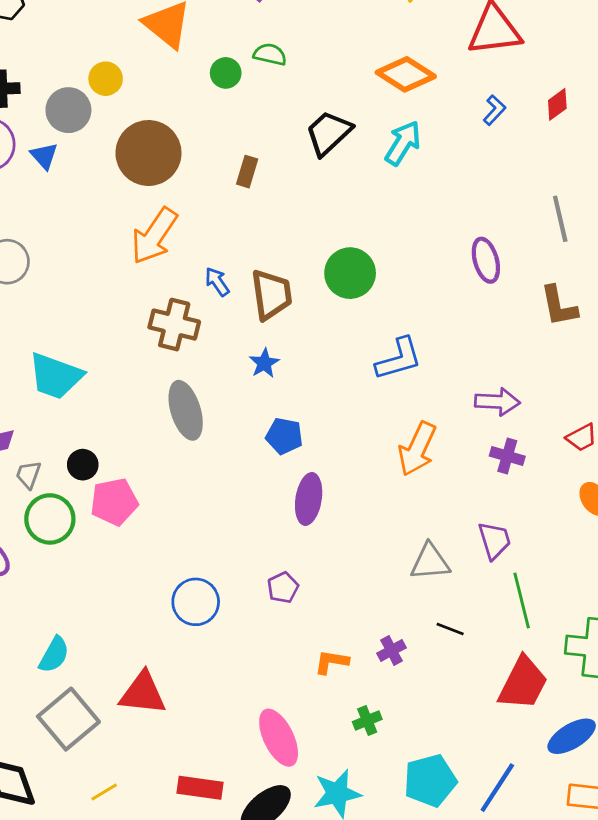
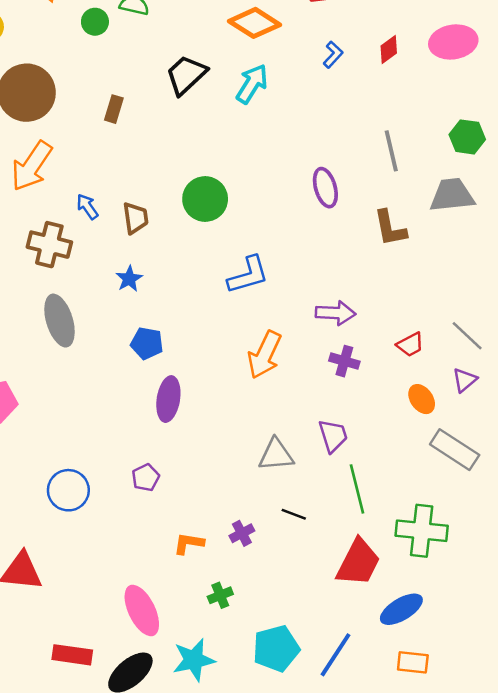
brown trapezoid: (271, 295) -> (135, 218), size x0.7

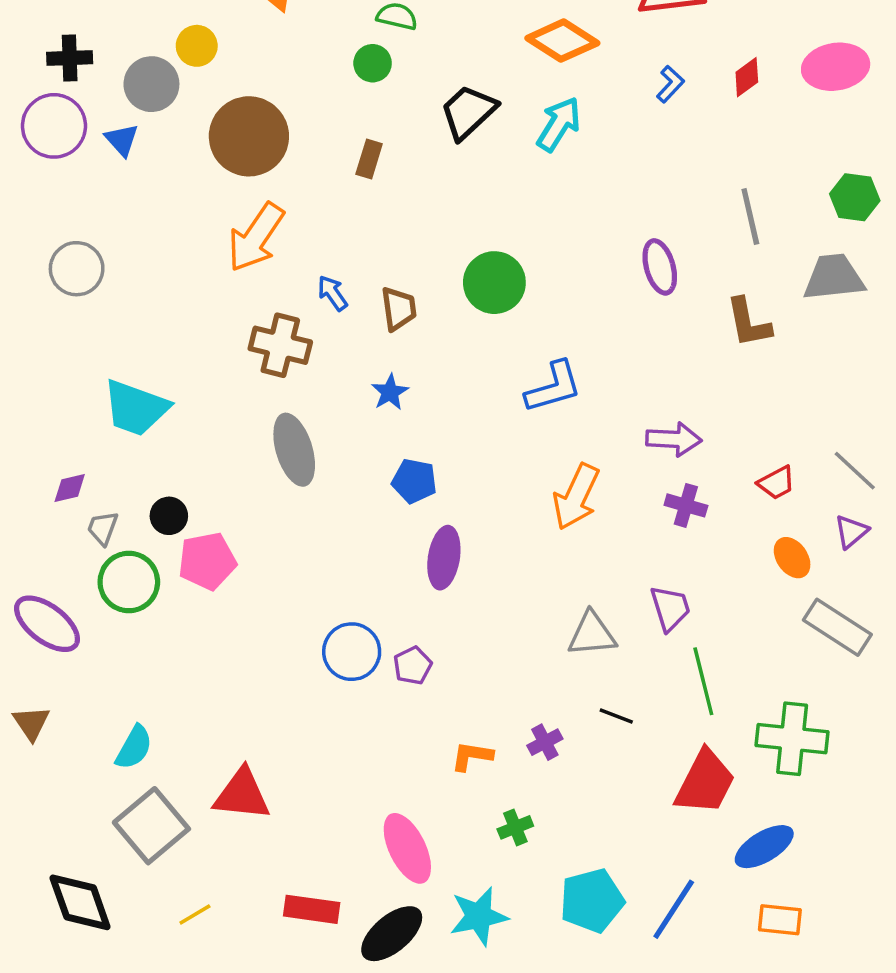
green circle: (95, 22) -> (373, 63), moved
blue circle: (68, 490) -> (352, 652), moved

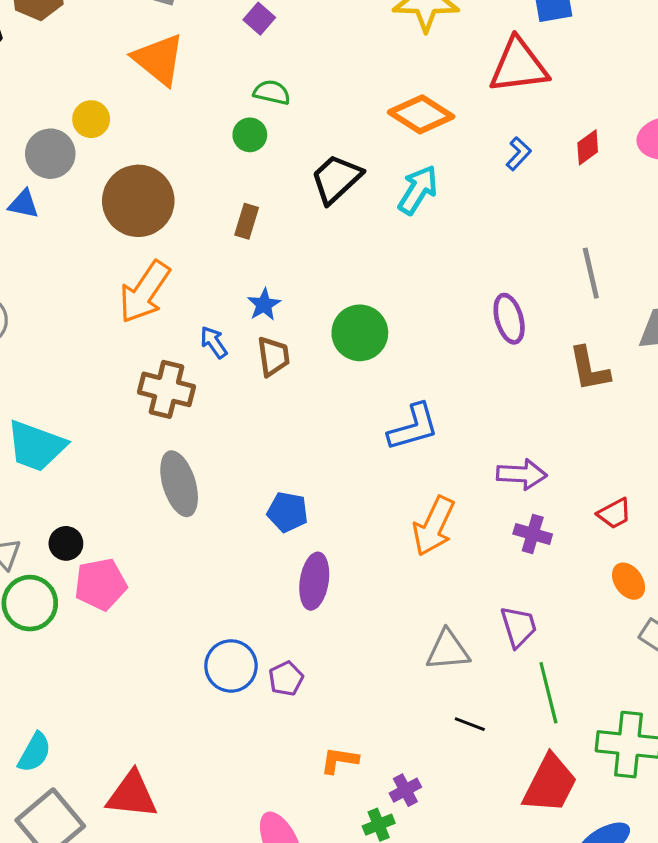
blue triangle: (122, 140) -> (24, 204), turned -36
blue star: (390, 392) -> (264, 305), moved
purple cross: (545, 742) -> (405, 790), moved

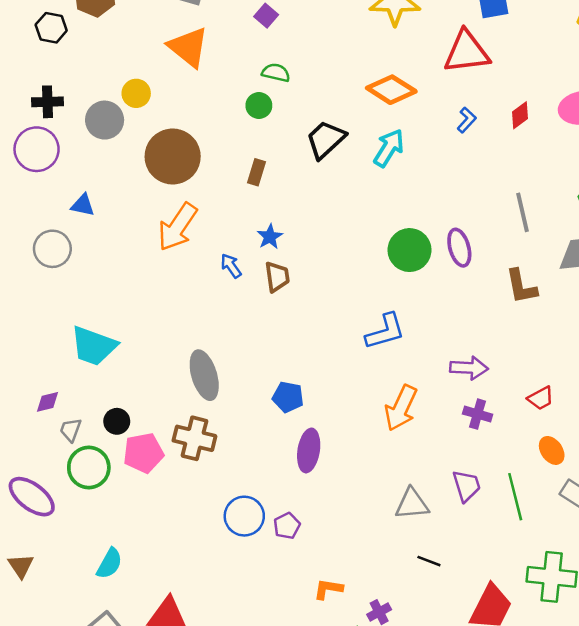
blue triangle: (24, 204) -> (83, 205), moved
green circle: (360, 333) -> (410, 250), moved
brown cross: (167, 389) -> (194, 438), moved
green line: (548, 693) -> (515, 497), moved
cyan semicircle: (35, 752) -> (109, 563), moved

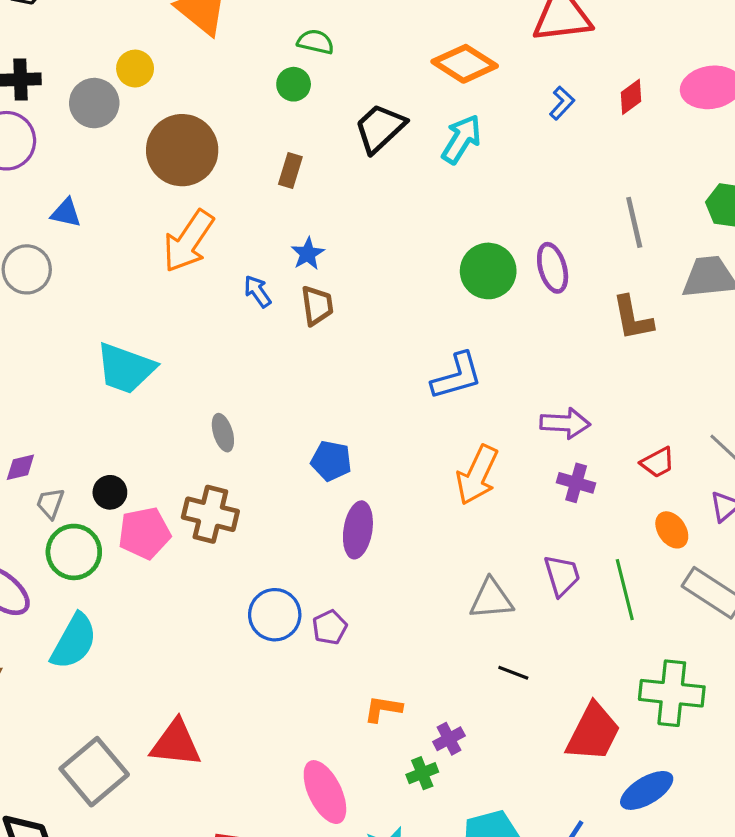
cyan trapezoid: (94, 346) -> (126, 368), moved
gray ellipse: (204, 375) -> (223, 433), size x0.6
cyan semicircle: (109, 563) -> (74, 641), moved, size x1.4

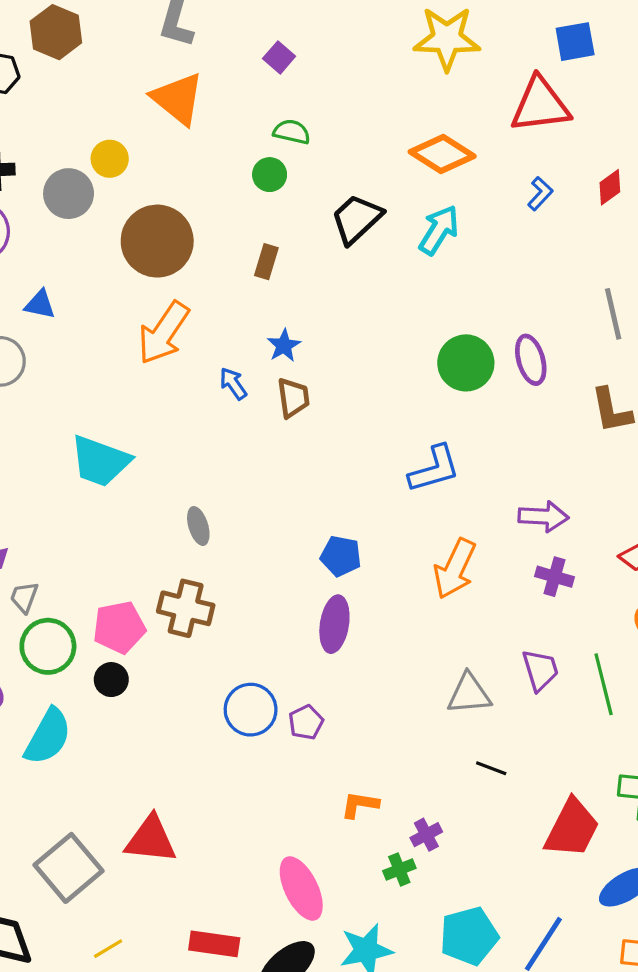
blue pentagon: (331, 461) -> (341, 556), moved
black circle: (110, 492) -> (111, 680), moved

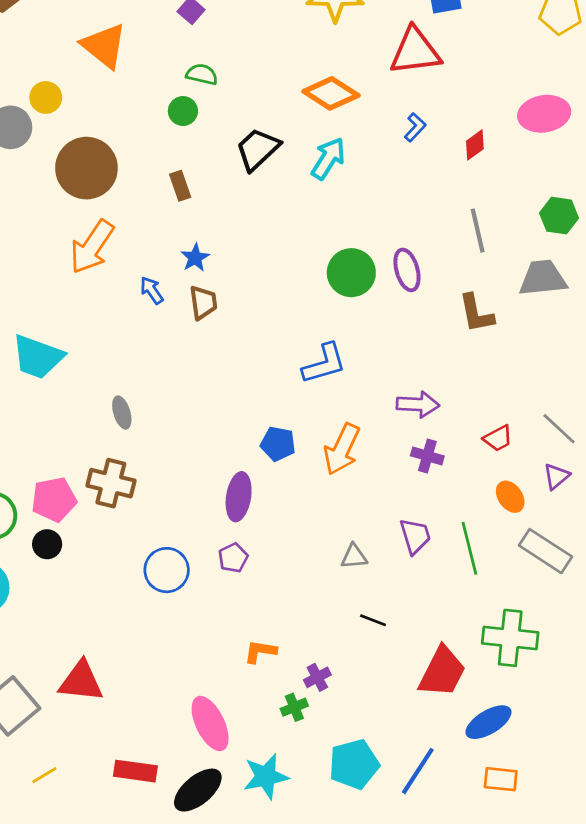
red diamond: (610, 187) -> (475, 145), moved
brown rectangle: (266, 262) -> (180, 186), turned -36
blue pentagon: (341, 556) -> (278, 444), moved
gray triangle: (469, 694) -> (354, 556), size x0.7
purple pentagon: (306, 722) -> (233, 558), moved

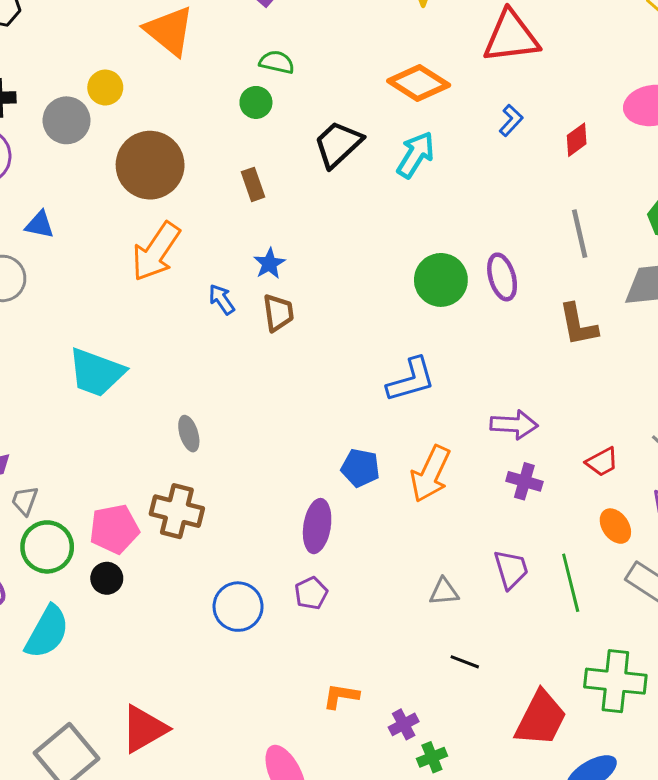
red triangle: (81, 681) -> (144, 729), turned -36
green cross: (294, 707) -> (432, 757), moved

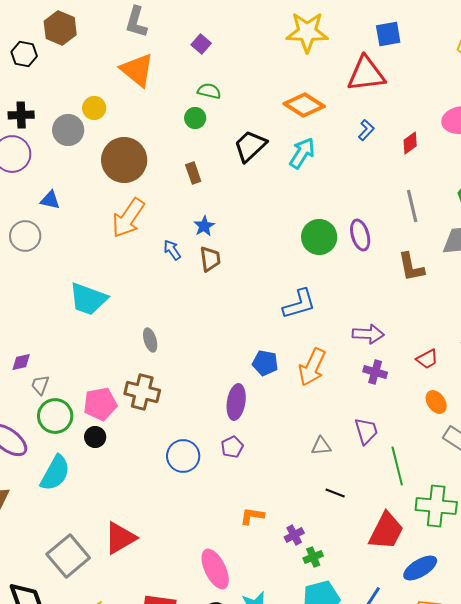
green line: (571, 583) -> (397, 466), moved

